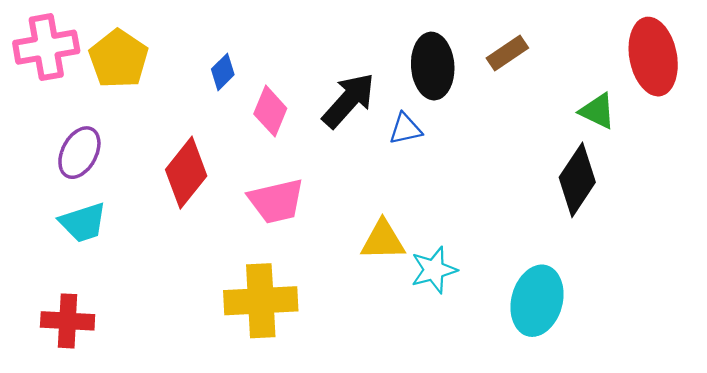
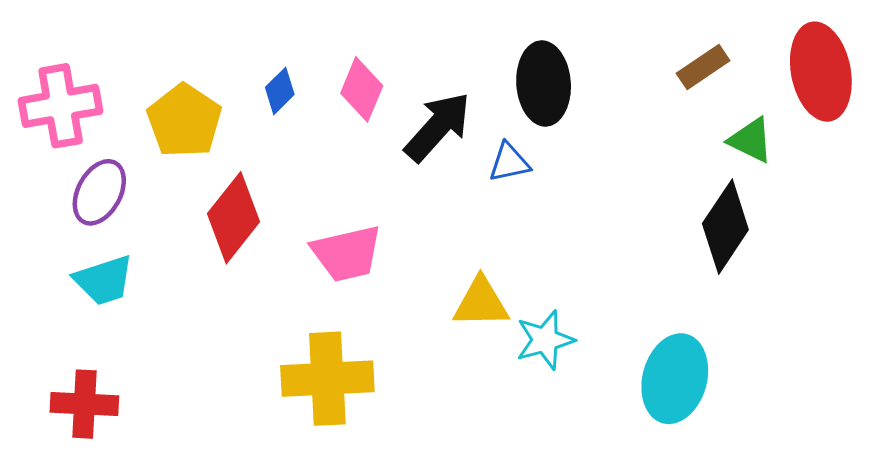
pink cross: (46, 47) -> (61, 106), moved
brown rectangle: (507, 53) -> (703, 67), moved
yellow pentagon: (119, 59) -> (184, 121), moved
pink diamond: (270, 111) -> (362, 89), moved

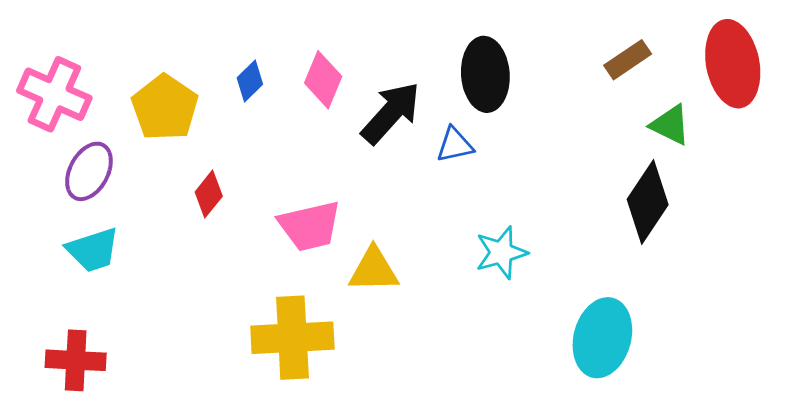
pink cross: (61, 106) -> (54, 94), turned 34
red diamond: (233, 218) -> (209, 194), size x0.6
yellow triangle: (481, 303) -> (374, 270), moved
cyan star: (545, 340) -> (501, 253), moved

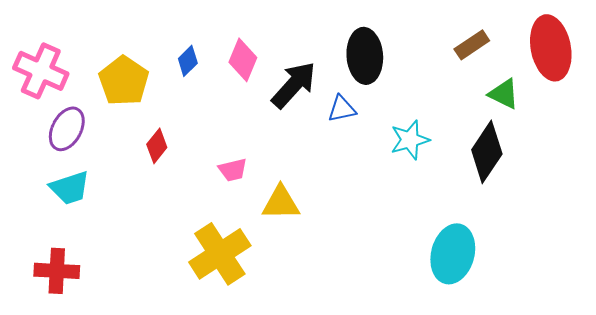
pink trapezoid: (310, 226) -> (233, 170), size x0.6
cyan star: (501, 253) -> (410, 140), moved
yellow cross: (292, 338) -> (220, 254), turned -30

